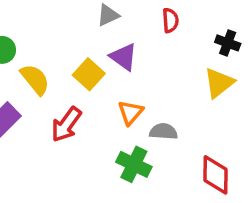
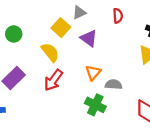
yellow square: (89, 74) -> (61, 28), moved
yellow semicircle: (35, 79) -> (50, 52), moved

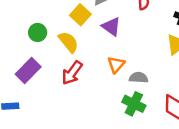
green circle: (14, 34) -> (38, 32), moved
green cross: (95, 105) -> (134, 104), moved

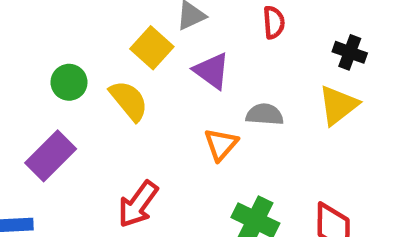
red arrow: (72, 73) -> (138, 204), moved
gray semicircle: (139, 78) -> (265, 114), moved

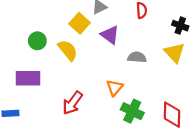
yellow triangle: (338, 105) -> (174, 53), turned -35
orange triangle: (221, 144) -> (115, 88), moved
purple rectangle: (51, 156) -> (28, 78), turned 45

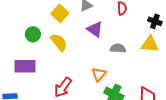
yellow square: (80, 23) -> (60, 13), moved
yellow triangle: (174, 53) -> (150, 44), turned -42

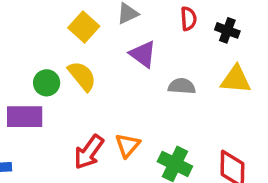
black cross: (155, 21) -> (227, 30), moved
green circle: (33, 34) -> (47, 83), moved
orange triangle: (99, 74) -> (128, 145), moved

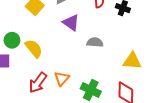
yellow semicircle: (82, 76) -> (34, 49), moved
yellow triangle: (236, 79) -> (132, 61), moved

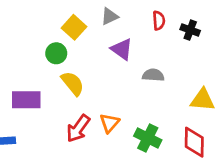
green circle: (12, 40) -> (56, 53), moved

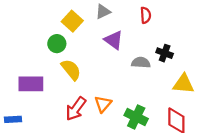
black cross: (190, 30) -> (165, 53), moved

